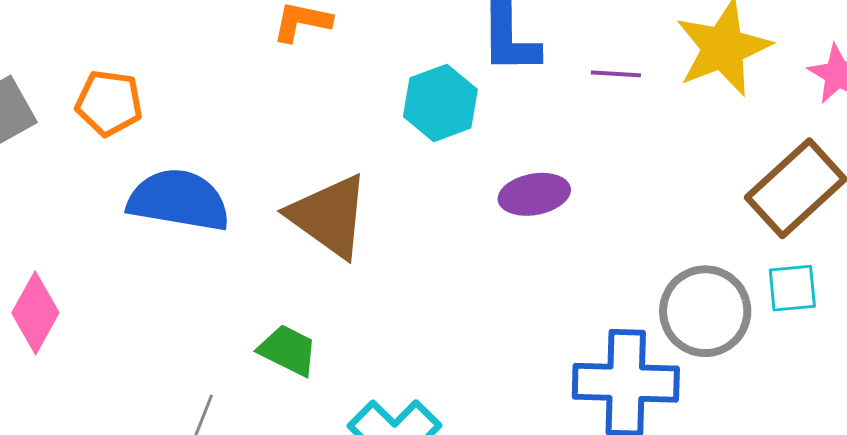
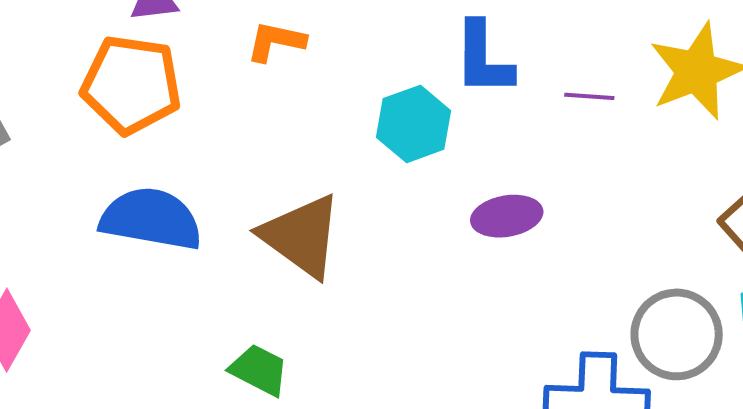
orange pentagon: (109, 103) -> (131, 85), moved, size x1.5

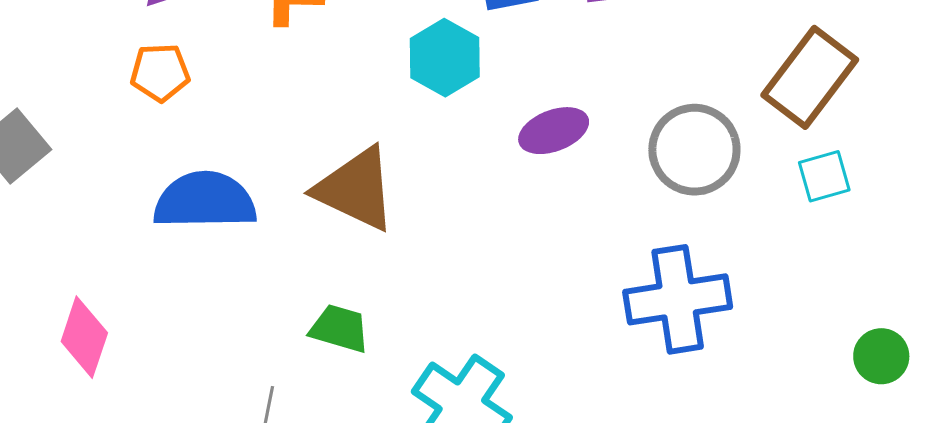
orange pentagon: (131, 85) -> (160, 72), size x0.6
gray circle: (677, 334) -> (694, 150), moved

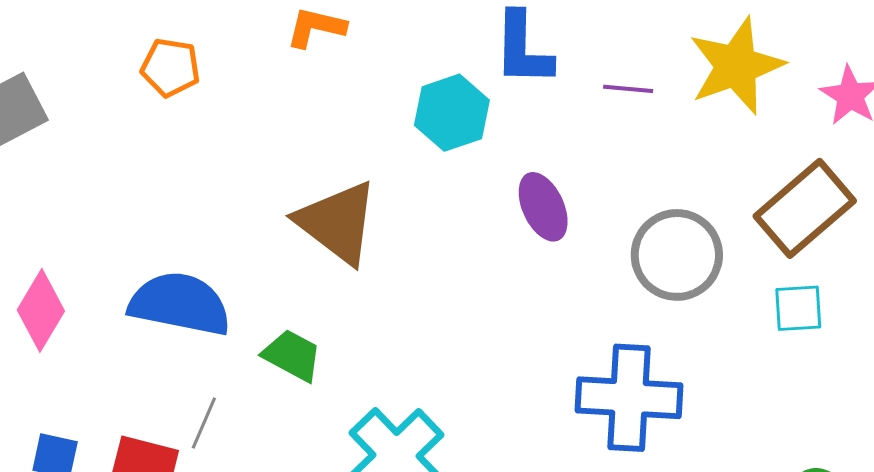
purple ellipse: (554, 131) -> (543, 207), turned 74
blue semicircle: (205, 201) -> (180, 304), moved

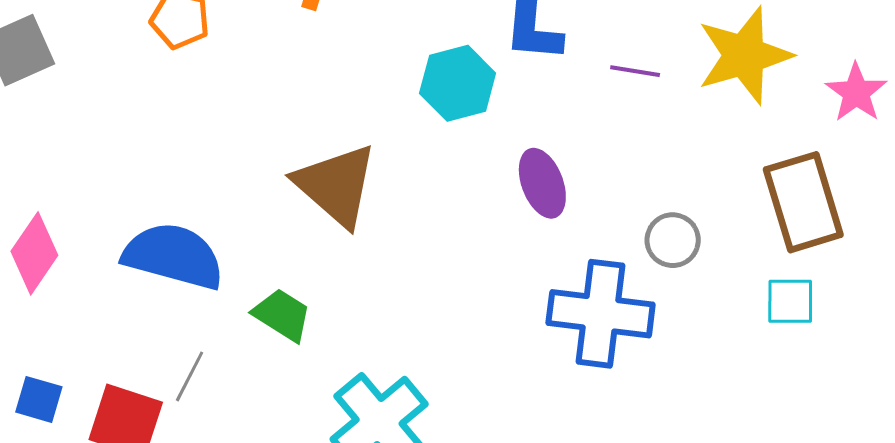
brown rectangle: (805, 208) -> (803, 202), turned -70
gray circle: (677, 255) -> (673, 240), size x0.6
blue cross: (629, 398) -> (601, 314), moved

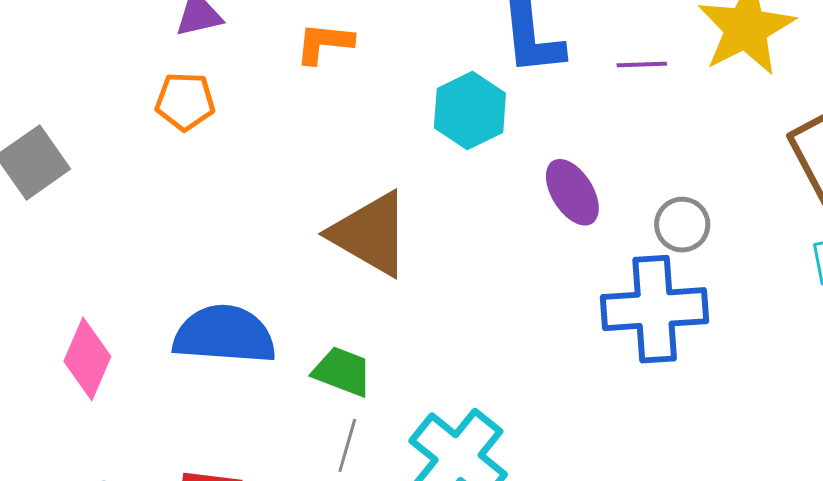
gray circle: (673, 240) -> (682, 225), moved
gray line: (190, 376) -> (347, 445), moved

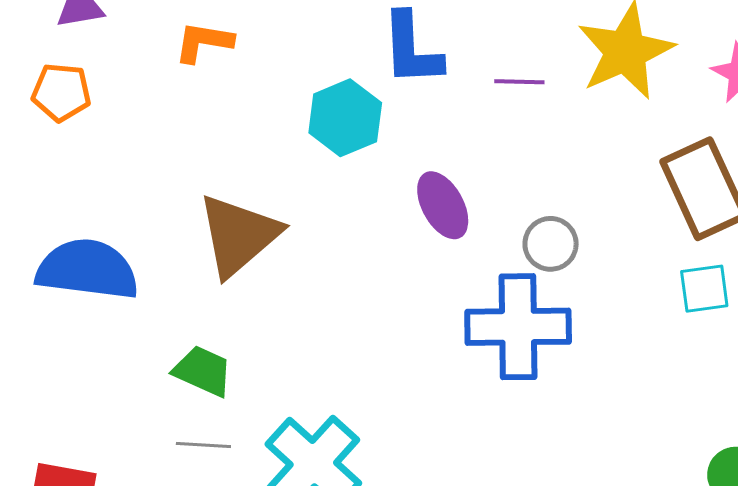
brown triangle: (370, 234) -> (239, 235), turned 46
blue semicircle: (224, 335) -> (87, 269), moved
gray line: (347, 445) -> (203, 445), turned 74

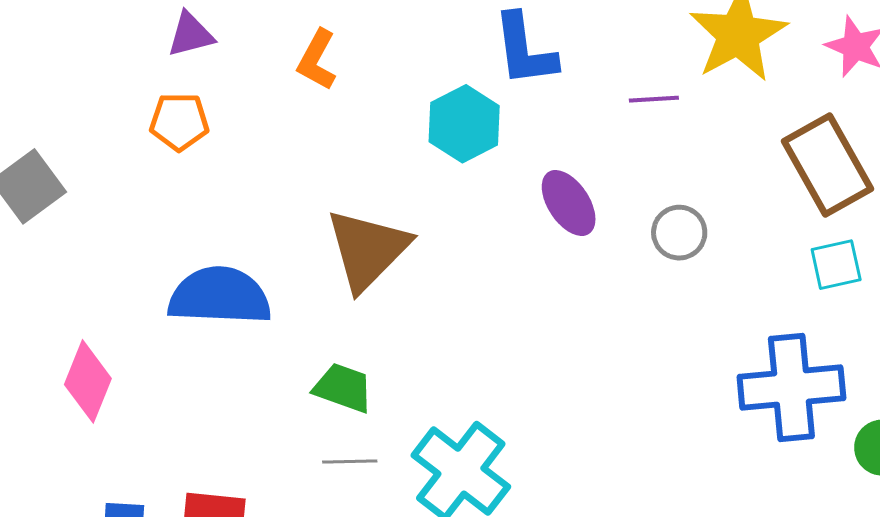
orange L-shape: (204, 42) -> (317, 60), turned -66
purple line: (519, 82) -> (654, 99), moved
blue cross: (518, 327) -> (791, 387), moved

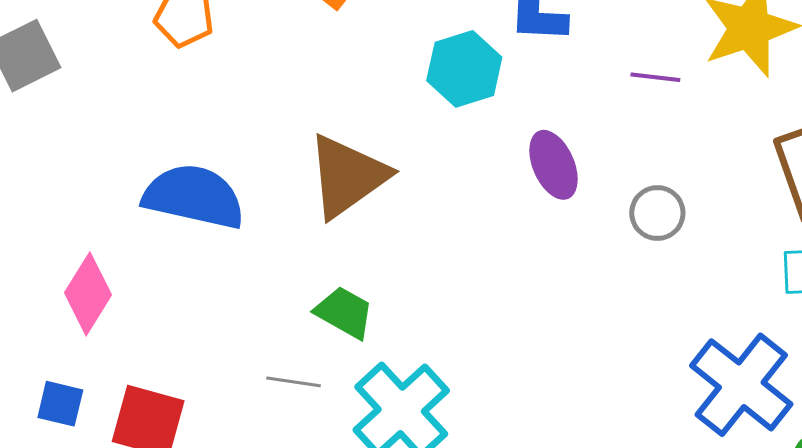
pink diamond: (88, 381) -> (88, 294), moved
blue cross: (791, 387) -> (741, 385), turned 34
green trapezoid: (343, 388) -> (344, 312), moved

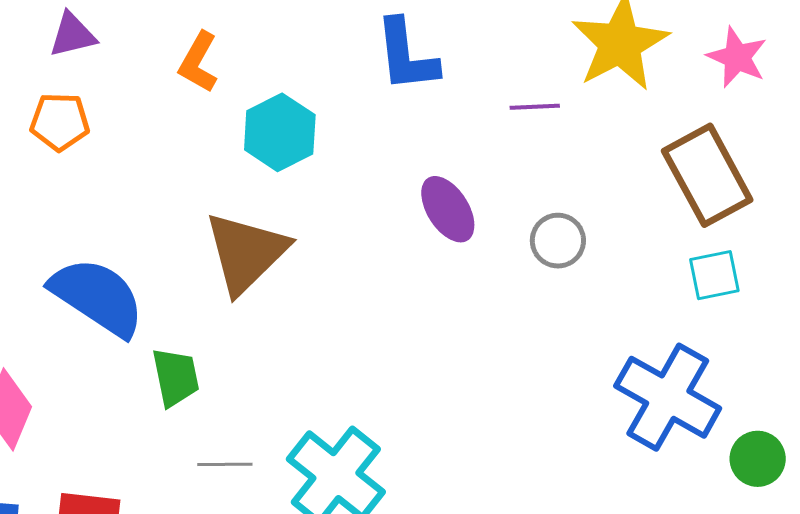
cyan hexagon: (464, 69) -> (280, 132), moved
blue semicircle: (194, 196) -> (98, 297), turned 30
green trapezoid: (344, 312) -> (176, 377), moved, turned 58

